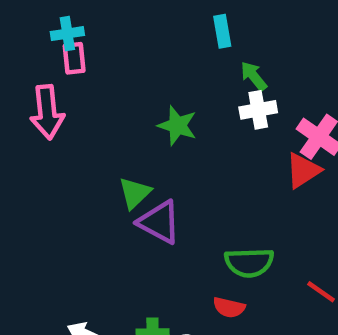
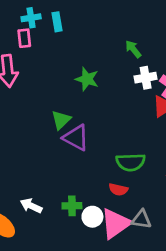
cyan rectangle: (222, 31) -> (57, 22), moved
cyan cross: (67, 34) -> (31, 18), moved
white cross: (258, 110) -> (146, 78), moved

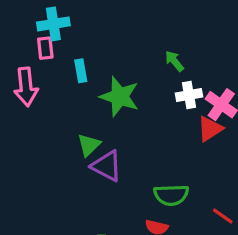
cyan cross: (31, 18) -> (53, 24), size x1.4
cyan rectangle: (57, 22) -> (81, 71), moved
green star: (87, 79) -> (120, 97), size x1.4

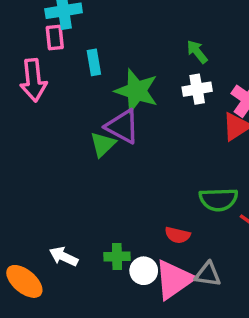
white cross: (189, 95) -> (197, 89), moved
purple triangle: (107, 166) -> (122, 127), moved
green semicircle: (171, 195) -> (218, 200), moved

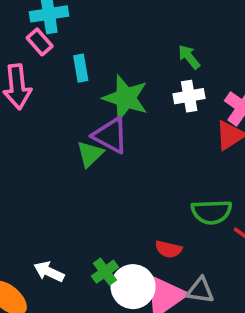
pink rectangle: (55, 37) -> (40, 42), turned -35
green cross: (117, 256) -> (105, 272), turned -35
white circle: (144, 271) -> (133, 287), size x1.5

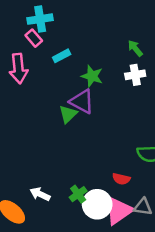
cyan rectangle: (81, 68) -> (62, 56), turned 72
green star: (126, 98) -> (92, 76), size x0.7

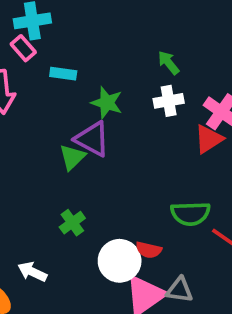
cyan rectangle: (62, 56) -> (63, 74), turned 36
green cross: (78, 194) -> (72, 223), moved
white circle: (97, 204) -> (120, 261), moved

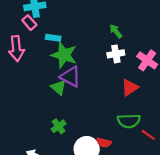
green star: (107, 103) -> (64, 55), moved, size x1.4
red triangle: (209, 139) -> (130, 87), moved
green triangle: (72, 157) -> (59, 87), turned -35

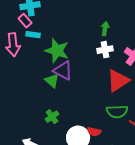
green arrow: (116, 31) -> (105, 29), turned 48
cyan rectangle: (53, 38) -> (33, 35), moved
red triangle: (130, 87) -> (118, 81), size x1.4

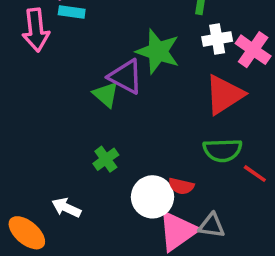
white cross: (105, 50) -> (217, 39), moved
green star: (57, 51) -> (158, 52), moved

